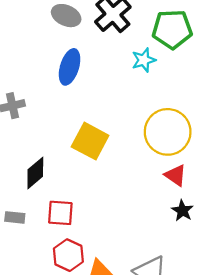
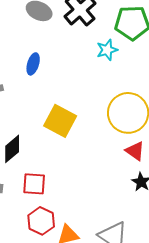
blue ellipse: (70, 67) -> (33, 64), moved, size x0.7

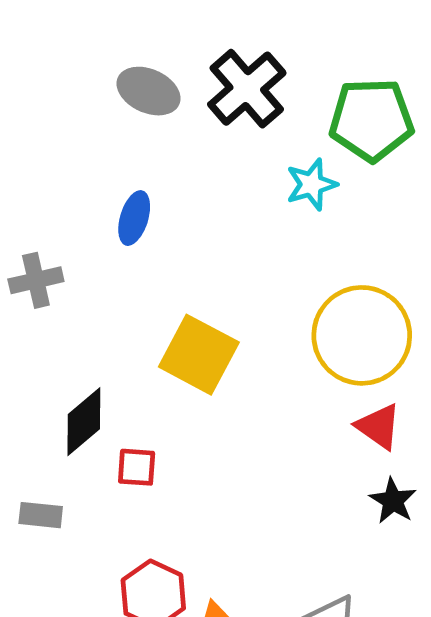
red square: (34, 184) -> (137, 467), moved, size x0.7

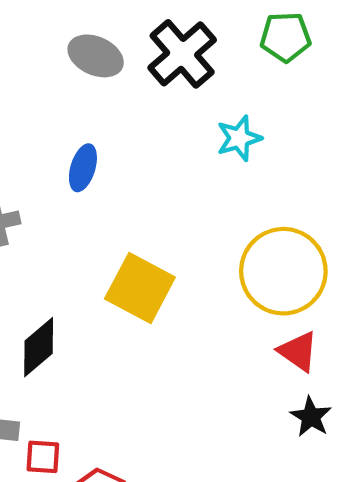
green pentagon: (371, 120) -> (285, 37), moved, size x0.7
red square: (137, 467) -> (43, 457), moved

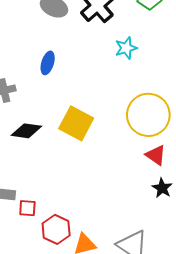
black diamond: (39, 347) -> (26, 131), moved, turned 48

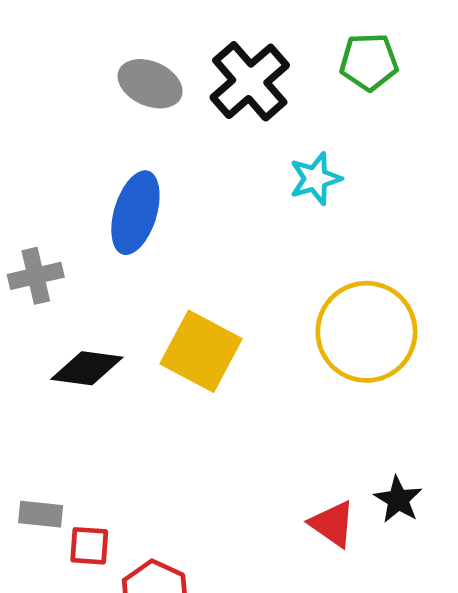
blue ellipse: (48, 63) -> (135, 213), size x1.5
red triangle: (156, 155) -> (332, 524), moved

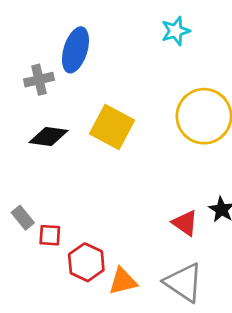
gray cross: (36, 276) -> (39, 80), moved
gray rectangle: (41, 514) -> (23, 218), turned 45

